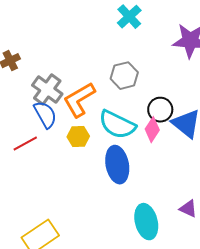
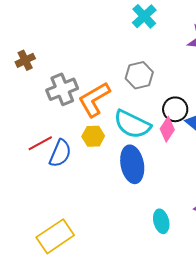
gray cross: (47, 90) -> (62, 89), turned 32
blue semicircle: (45, 115) -> (60, 153), moved, turned 52
cyan ellipse: (146, 222) -> (161, 221), size x0.7

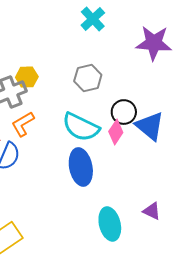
orange L-shape: (94, 99) -> (23, 124), moved, size x0.7
yellow hexagon: (93, 136) -> (27, 77), moved
cyan ellipse: (161, 221) -> (110, 224), size x1.4

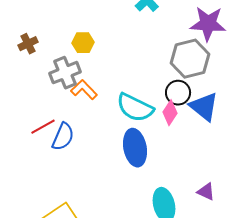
yellow hexagon: (27, 77) -> (83, 43), moved
gray hexagon: (88, 78) -> (190, 59), moved, size x1.4
orange L-shape: (23, 124) -> (84, 90), moved, turned 76

